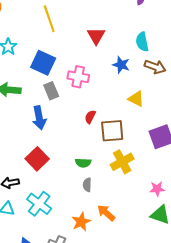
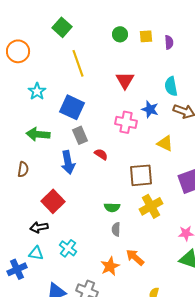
pink cross: (78, 77) -> (126, 122), moved
red semicircle: (90, 117) -> (101, 154), moved, turned 96
red square: (37, 159) -> (53, 201), moved
cyan cross: (39, 204) -> (68, 248), size x0.7

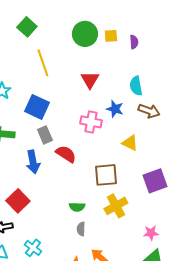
green circle: (120, 34) -> (85, 34), size x1.6
red semicircle: (101, 154) -> (66, 154), size x1.5

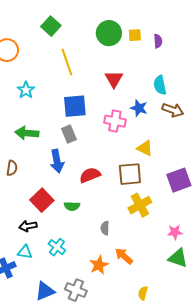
blue square: (37, 107) -> (75, 106), moved, turned -30
yellow triangle: (130, 143) -> (145, 148), moved
red semicircle: (66, 154) -> (90, 175), moved, turned -55
green semicircle: (77, 207) -> (72, 206), moved

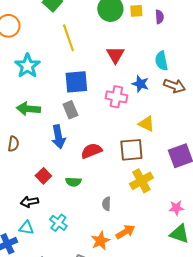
cyan star: (26, 90) -> (27, 66), size x1.4
red square: (42, 200) -> (43, 176), size x0.7
orange arrow: (124, 256) -> (125, 232), turned 108

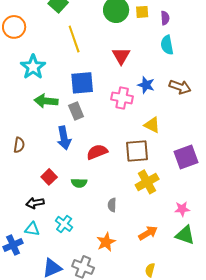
cyan semicircle: (161, 61) -> (167, 45), moved
green arrow: (28, 109) -> (46, 101), moved
orange arrow: (125, 232) -> (148, 233), moved

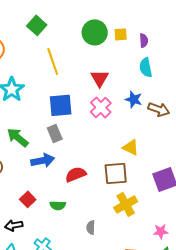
blue star: (146, 85) -> (134, 99), moved
pink cross: (122, 98) -> (101, 107), moved, turned 35
green arrow: (46, 101) -> (18, 137), moved, turned 35
blue arrow: (64, 138) -> (43, 160), turned -90

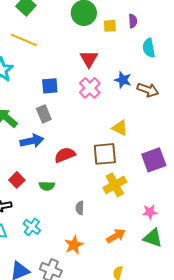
yellow square: (121, 34) -> (110, 26), moved
yellow line: (53, 61) -> (24, 40), moved, turned -48
cyan semicircle: (146, 67) -> (149, 48), moved
blue square: (61, 105) -> (50, 86), size x0.7

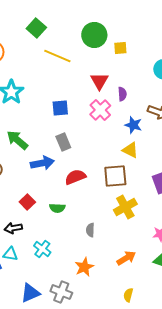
purple semicircle: (133, 21) -> (122, 94), moved
yellow line: (24, 40) -> (57, 56), moved
blue star: (123, 80) -> (133, 125), moved
gray rectangle: (44, 114) -> (63, 142), moved

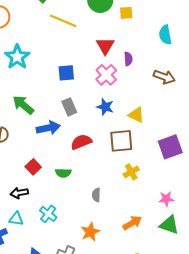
blue star: (133, 125) -> (105, 107), moved
yellow cross: (125, 207) -> (131, 172), size x0.7

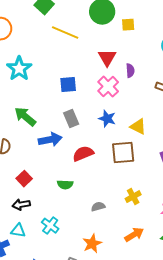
red square: (33, 167) -> (24, 179), moved
yellow cross: (131, 172) -> (133, 197), moved
gray semicircle: (96, 195) -> (98, 207), turned 72

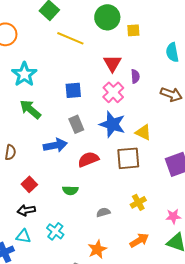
green arrow: (25, 117) -> (30, 109), moved
blue star: (107, 119) -> (112, 124), size x1.5

